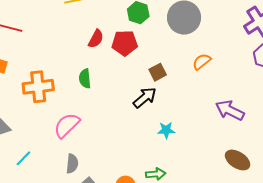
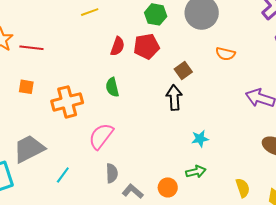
orange semicircle: (202, 62) -> (225, 54), turned -120
black arrow: (145, 98) -> (174, 98), turned -45
cyan star: (166, 130) -> (200, 139), moved

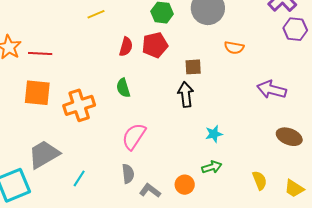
brown square: (183, 71) -> (193, 67), turned 36
orange square: (26, 87) -> (37, 93), size x1.8
pink semicircle: (101, 136) -> (134, 136), moved

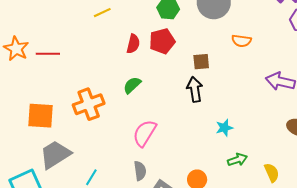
green semicircle: (123, 88) -> (132, 85), turned 66
orange square: (37, 93) -> (40, 116), moved
green arrow: (212, 167) -> (237, 160), moved

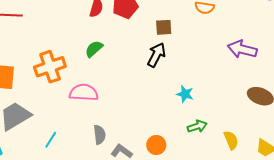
black arrow: (195, 89) -> (156, 55), turned 35
cyan star: (224, 128) -> (185, 94), turned 30
pink semicircle: (145, 133) -> (84, 93), moved, turned 60

